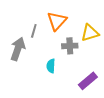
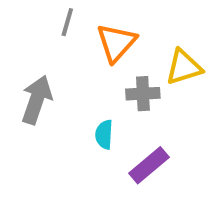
gray line: (34, 31) -> (67, 22), moved
purple rectangle: (88, 81) -> (149, 165), moved

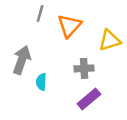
gray cross: (143, 94) -> (84, 68), moved
cyan semicircle: (104, 135) -> (41, 82), moved

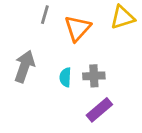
yellow triangle: (110, 40) -> (122, 17), moved
cyan semicircle: (41, 82) -> (65, 77), moved

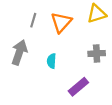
gray line: (45, 15) -> (33, 20), moved
gray cross: (94, 76) -> (97, 53), moved

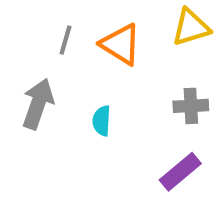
orange triangle: (61, 22) -> (121, 44), turned -40
purple rectangle: (78, 87) -> (180, 172), moved

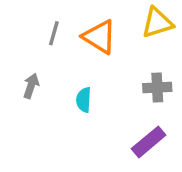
gray arrow: (38, 104) -> (31, 86), size x0.6

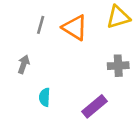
cyan semicircle: (84, 100) -> (45, 97), moved
purple rectangle: (149, 142) -> (95, 106), moved

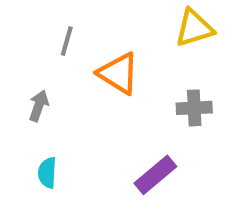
orange triangle: (75, 28) -> (119, 73), moved
cyan semicircle: (45, 97) -> (47, 173), moved

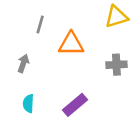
orange triangle: (119, 73) -> (71, 44), turned -32
purple rectangle: (155, 175) -> (75, 105), moved

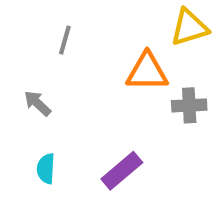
orange triangle: (71, 44) -> (147, 72), moved
gray arrow: (23, 63) -> (37, 103), turned -66

